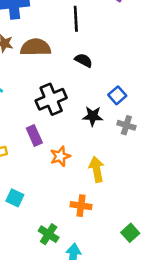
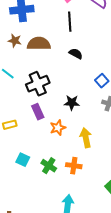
black cross: (51, 99) -> (38, 84), moved
black star: (93, 116) -> (72, 103), moved
green cross: (49, 234) -> (49, 166), moved

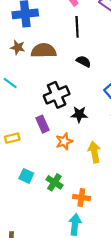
black cross: (38, 84) -> (57, 95), moved
orange cross: (74, 166) -> (81, 197), moved

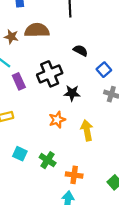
brown star: (18, 47) -> (11, 37), moved
black semicircle: (84, 61) -> (81, 51), moved
purple rectangle: (43, 124) -> (19, 81), moved

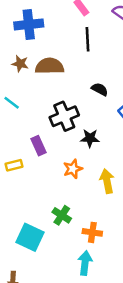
brown star: (11, 37) -> (20, 64), moved
purple rectangle: (19, 81) -> (39, 146), moved
cyan square: (20, 154) -> (30, 237), moved, size x1.6

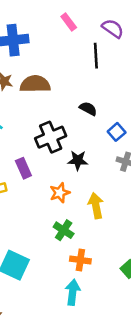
black line: (87, 39) -> (96, 56), moved
green cross: (62, 215) -> (64, 230), moved

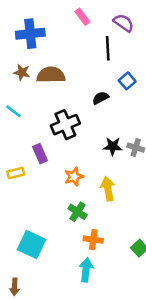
black semicircle: (88, 109) -> (101, 98), turned -56
blue square: (117, 132) -> (127, 81), moved
black star: (78, 160) -> (113, 146), moved

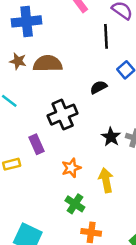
black star: (113, 146) -> (111, 137), turned 30

